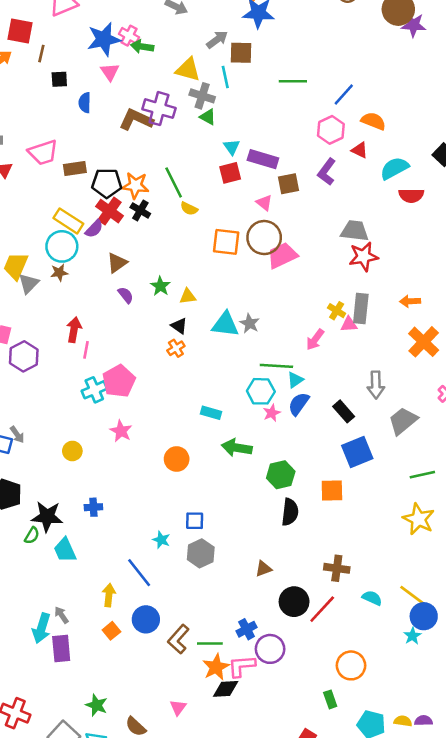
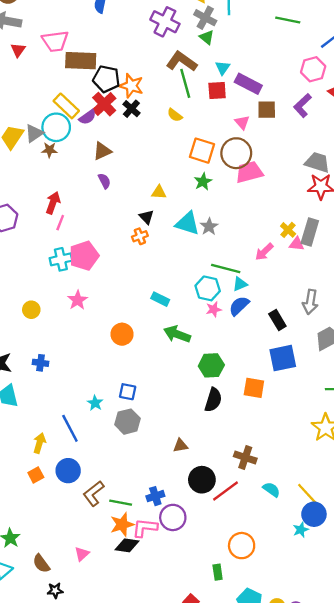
brown L-shape: (136, 120) -> (182, 61), moved
brown rectangle: (75, 168) -> (81, 61), size x1.5
green line: (174, 182) -> (185, 83), moved
gray triangle: (29, 283) -> (34, 133), moved
green star: (160, 286) -> (203, 182), moved

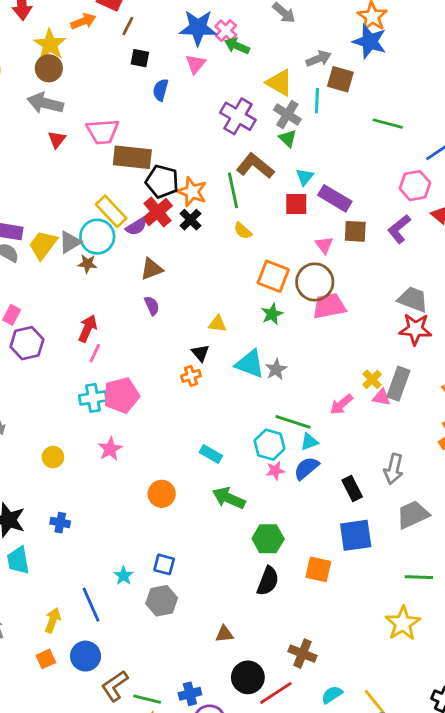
green line: (185, 83) -> (233, 190), moved
cyan semicircle: (271, 489) -> (332, 695), turned -72

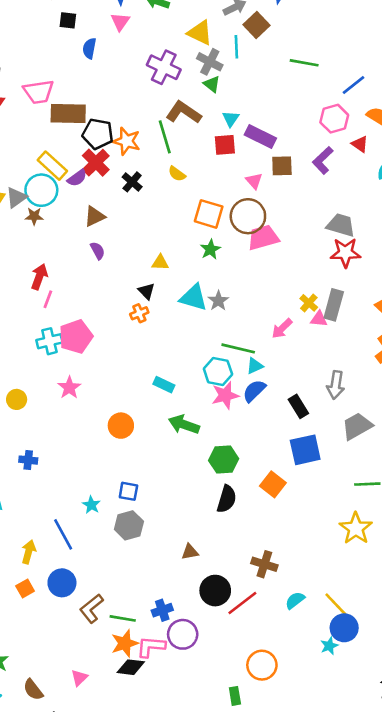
brown square: (340, 79) -> (257, 25), turned 35
black cross: (190, 220) -> (132, 182), moved
pink star: (275, 471) -> (225, 395), size x1.5
orange square: (318, 569) -> (273, 484), turned 30

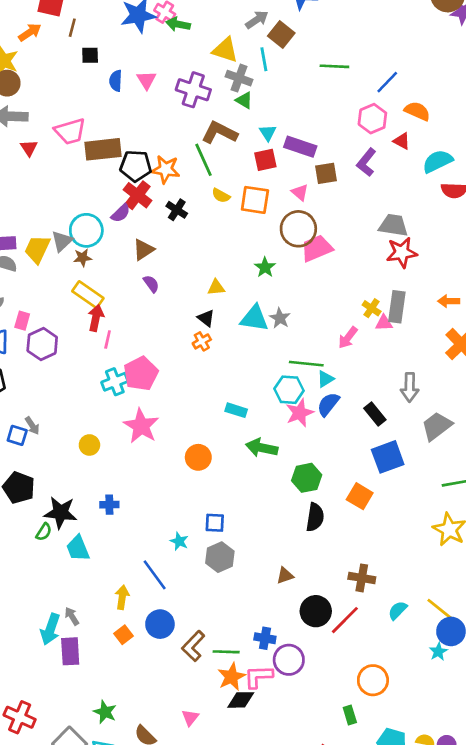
pink triangle: (120, 22) -> (147, 80), moved
yellow rectangle: (52, 166) -> (88, 295), moved
orange square: (209, 214) -> (255, 200), moved
pink star: (69, 388) -> (141, 426), size x1.5
blue cross: (162, 610) -> (265, 638), turned 36

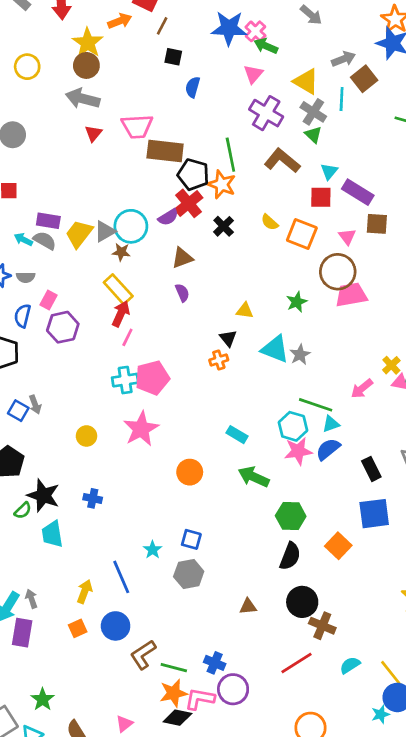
pink triangle: (147, 80) -> (253, 74), moved
green line: (204, 160) -> (230, 155), moved
black circle: (316, 611) -> (302, 602), moved

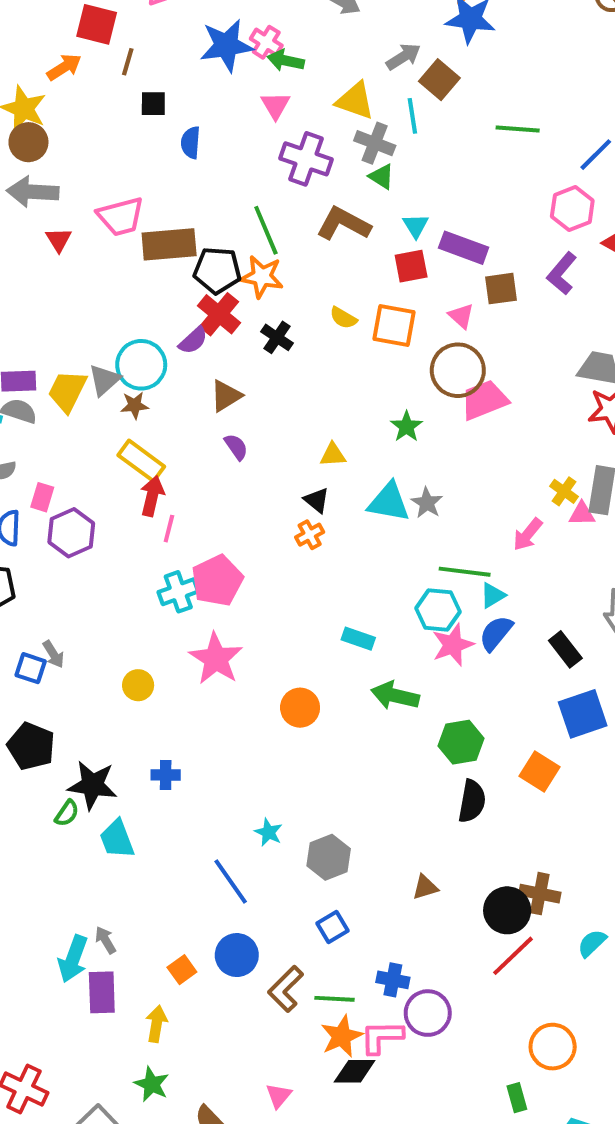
blue square: (191, 539) -> (332, 927), moved, turned -35
yellow arrow: (85, 591) -> (157, 1024), moved
black circle: (302, 602) -> (507, 910), moved

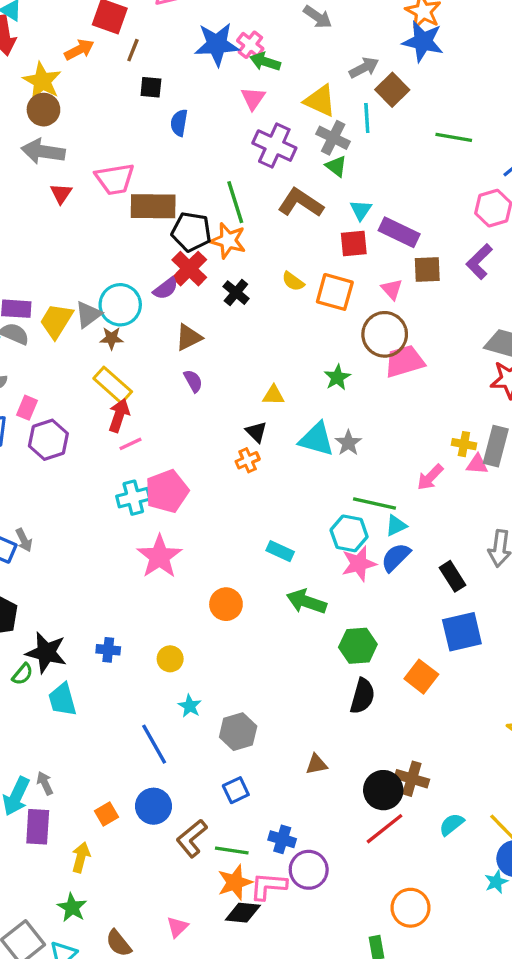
yellow cross: (564, 491) -> (464, 444), turned -30
pink line: (169, 529) -> (130, 444), turned 45
yellow circle: (138, 685) -> (170, 659), moved

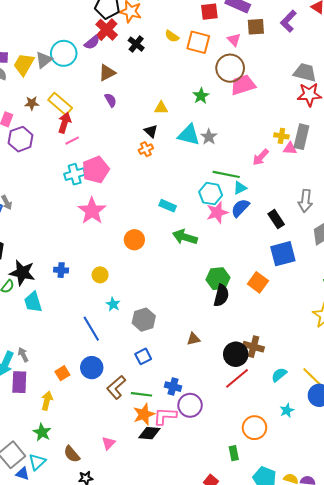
brown star: (111, 338) -> (32, 103), moved
green hexagon: (358, 646) -> (218, 279), moved
cyan star: (496, 882) -> (287, 410), moved

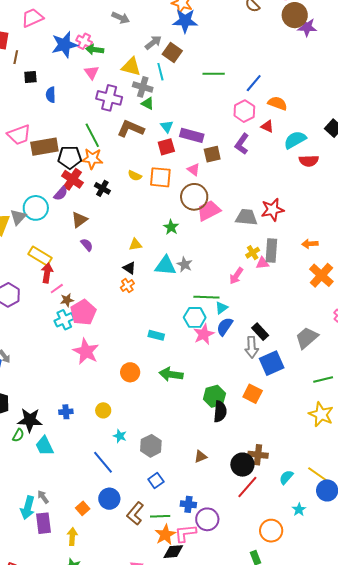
gray trapezoid: (305, 72) -> (246, 217), moved
brown star: (32, 103) -> (67, 300), moved
yellow cross: (281, 136) -> (253, 253), turned -32
gray arrow: (305, 201) -> (252, 347), moved
green arrow: (185, 237) -> (171, 374), moved

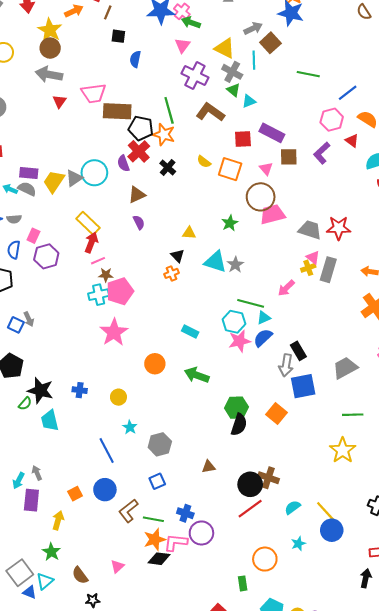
cyan triangle: (167, 126) -> (249, 101), moved, turned 32
purple semicircle: (61, 193) -> (123, 163), turned 105
pink triangle: (262, 263) -> (313, 257), moved, turned 32
cyan arrow: (28, 508) -> (19, 481), size x0.7

